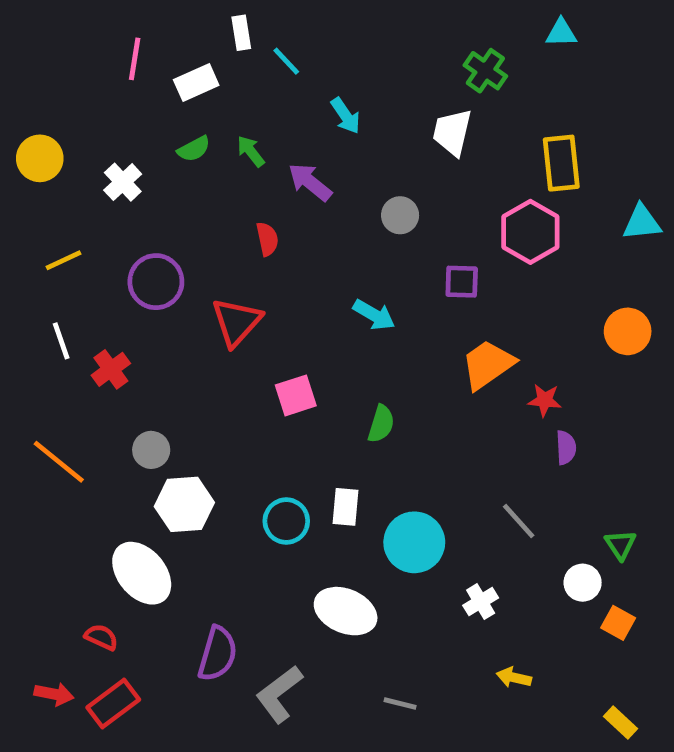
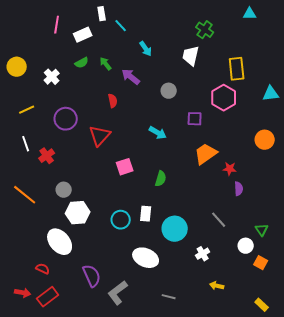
cyan triangle: (561, 33) -> (250, 14), moved
purple semicircle: (218, 654) -> (92, 276), turned -40

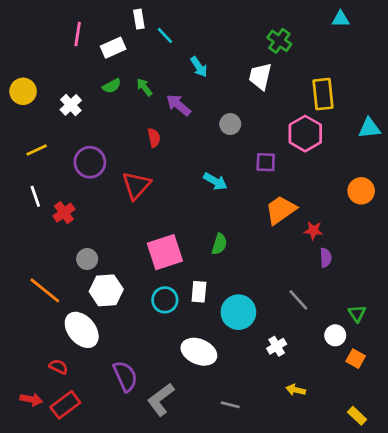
pink square: (125, 167) -> (165, 252), moved, size x1.5
orange line: (25, 195) -> (45, 290), moved

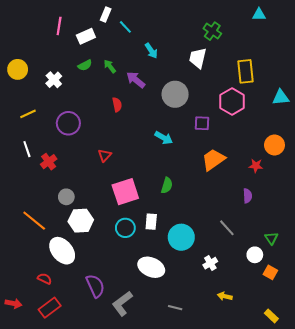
white rectangle: (139, 19) -> (106, 14), turned 32
gray circle: (230, 124) -> (175, 94), size x1.6
red triangle: (136, 185) -> (105, 155), moved, size x0.6
red star: (313, 230) -> (256, 166), moved
red arrow: (31, 399) -> (13, 303), moved

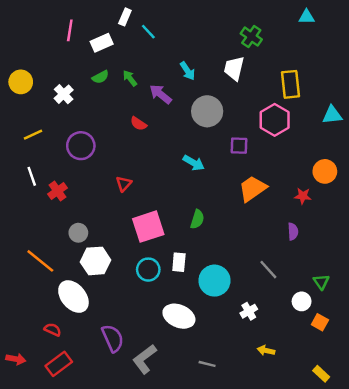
cyan arrow: (151, 51) -> (187, 71), moved
red semicircle: (117, 105) -> (138, 124), turned 136

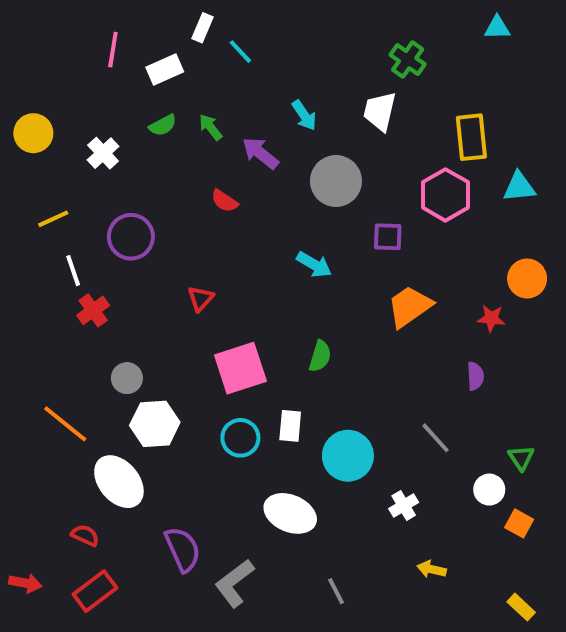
cyan triangle: (332, 115) -> (519, 187), moved
white line: (32, 176) -> (73, 271), moved
gray line: (207, 364) -> (336, 591), turned 49

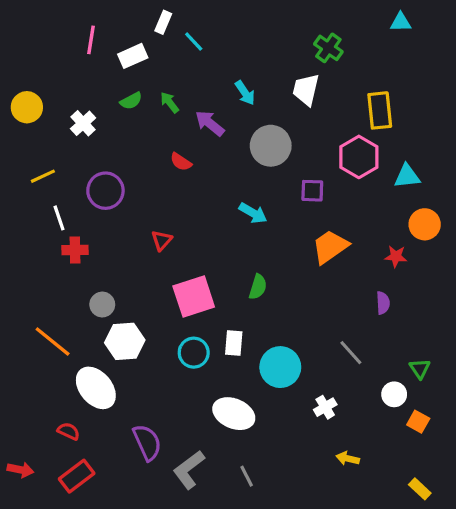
cyan triangle: (519, 187) -> (407, 176), moved
red cross: (93, 310) -> (75, 250), turned 35
gray line: (336, 591) -> (247, 476), moved

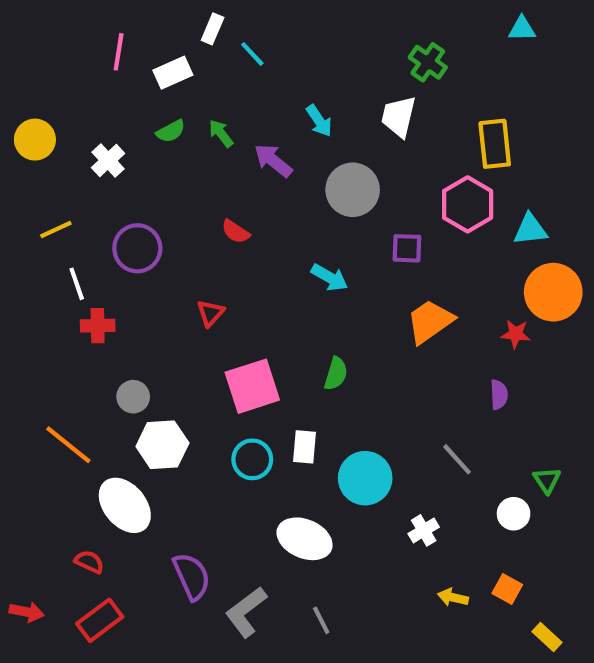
red semicircle: (181, 162) -> (236, 232), moved
orange circle: (425, 224) -> (553, 292), size x1.4
orange square: (418, 422) -> (507, 589), moved

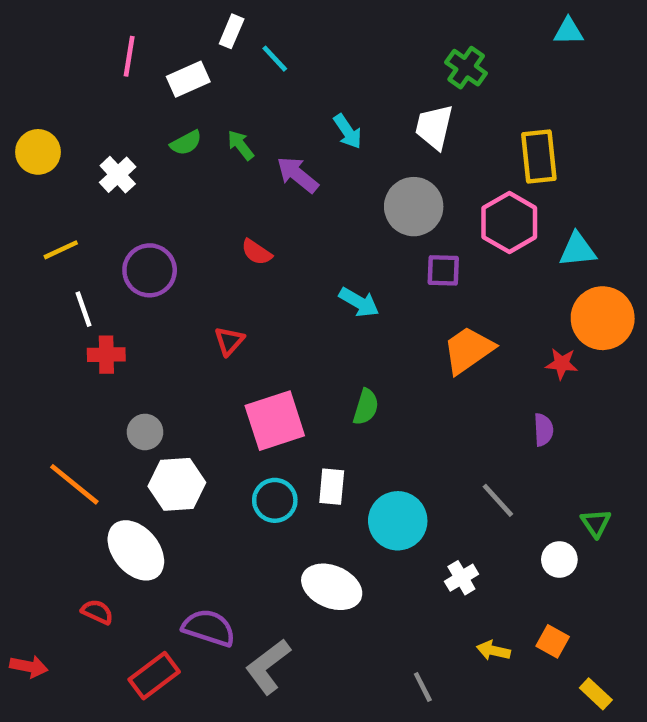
gray circle: (353, 190) -> (414, 207), moved
purple semicircle: (192, 576) -> (209, 628), turned -48
red rectangle: (100, 620) -> (154, 676), moved
gray line: (321, 620) -> (423, 687), moved

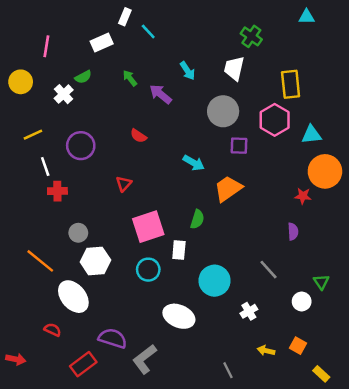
pink line: (129, 56) -> (46, 46), moved
green semicircle: (186, 143) -> (83, 77), moved
orange trapezoid: (468, 350) -> (228, 189), moved
white rectangle: (332, 487) -> (179, 250), moved

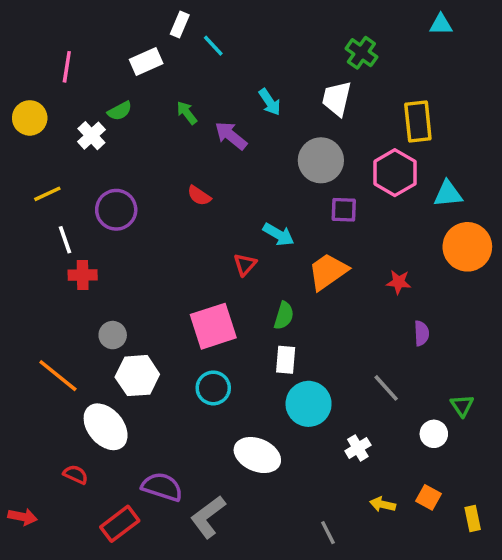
red triangle: (124, 184) -> (245, 264), moved
red star: (303, 196) -> (399, 282), moved
white rectangle: (179, 250) -> (286, 360), moved
yellow rectangle: (321, 374) -> (473, 519), moved, turned 35

